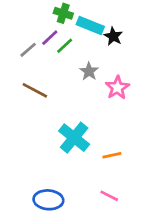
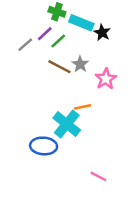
brown line: (35, 90) -> (59, 67), moved
orange line: (112, 155) -> (83, 107), moved
blue ellipse: (48, 200) -> (44, 146), moved

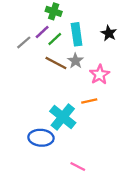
cyan rectangle: (81, 23) -> (77, 34), moved, turned 60
black star: (102, 32) -> (109, 33), moved
orange line: (83, 107) -> (89, 101), moved
pink line: (98, 176) -> (78, 166), moved

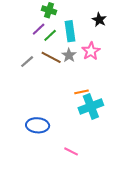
black star: (109, 33) -> (99, 20), moved
gray line: (24, 42) -> (27, 62), moved
pink star: (100, 75) -> (91, 51), moved
cyan cross: (63, 117) -> (91, 106), moved, turned 30

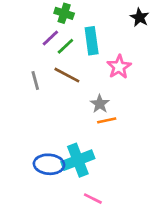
black star: (99, 20) -> (140, 17), moved
gray star: (69, 55) -> (100, 104), moved
gray line: (27, 62) -> (35, 81), turned -64
cyan cross: (91, 106) -> (78, 160), moved

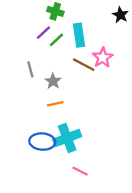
brown line: (67, 75) -> (84, 65), moved
gray star: (100, 104) -> (53, 81), moved
orange line: (107, 120) -> (55, 104), moved

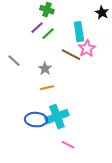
cyan rectangle: (79, 35) -> (79, 32), moved
gray line: (30, 69) -> (14, 61), moved, turned -32

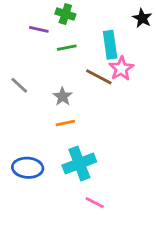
purple line: (37, 28) -> (39, 29), moved, turned 56
green line: (48, 34) -> (67, 48), turned 32
blue ellipse: (36, 120) -> (28, 168), moved

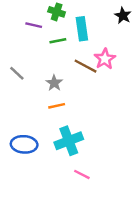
cyan rectangle: (110, 45) -> (82, 29), moved

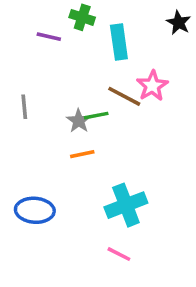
green line: (58, 41) -> (96, 116), moved
gray line: (17, 73) -> (24, 107), turned 42
cyan cross: (69, 141) -> (126, 205), moved

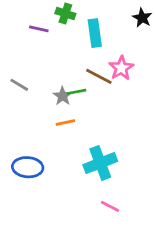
gray line: (24, 107) -> (19, 85), turned -54
pink line: (119, 254) -> (110, 206), moved

